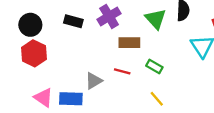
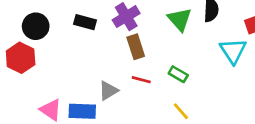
brown rectangle: (129, 43) -> (136, 47), moved, turned 72
red hexagon: (34, 53) -> (21, 58), moved

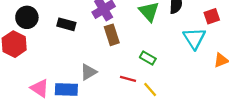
black rectangle: (85, 22) -> (66, 24), moved
red line: (141, 80) -> (128, 79), moved

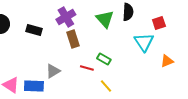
red line: (128, 79) -> (87, 68), moved

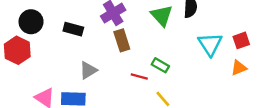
red square: (159, 23) -> (241, 40), moved
gray triangle: (53, 71) -> (88, 70), moved

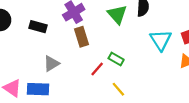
red line: (139, 76) -> (97, 69), turned -64

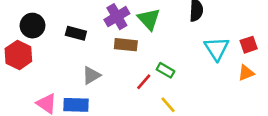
green triangle: (117, 14) -> (149, 19), moved
brown rectangle: (81, 37) -> (126, 45), turned -66

